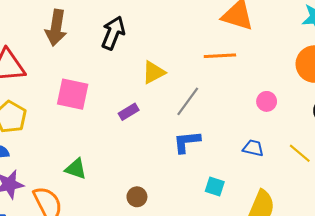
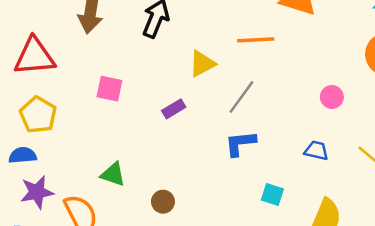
orange line: (220, 56) -> (256, 40), moved
pink square: (73, 94) -> (109, 89), size x0.7
brown circle: (137, 197) -> (163, 202), moved

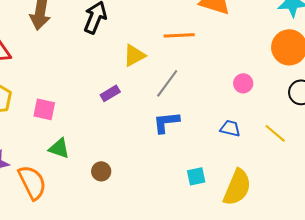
pink square: (109, 89) -> (44, 109), moved
cyan square: (272, 195) -> (196, 176), moved, turned -30

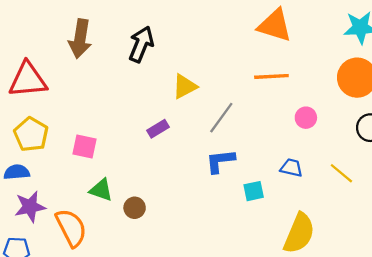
orange line: (179, 35) -> (271, 76), moved
brown circle: (101, 171) -> (135, 208), moved
cyan square: (196, 176) -> (254, 191), moved

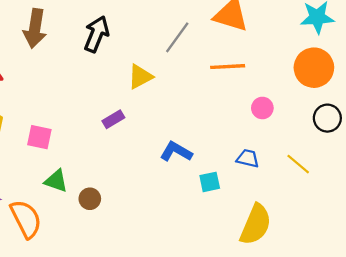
gray line: (221, 118) -> (177, 37), moved
blue L-shape: (220, 161) -> (176, 152), turned 36

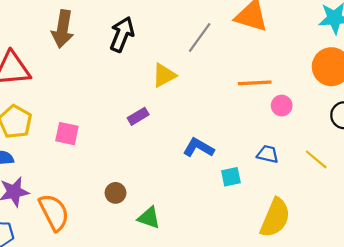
orange line: (228, 67) -> (255, 83), moved
green triangle: (56, 181) -> (149, 218), moved

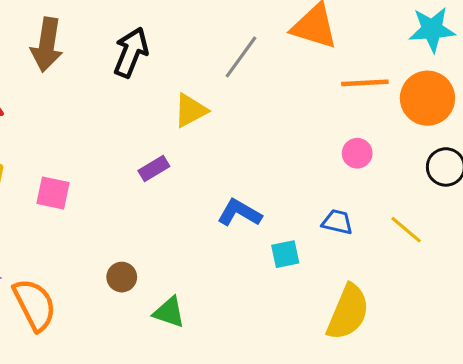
orange line: (255, 83) -> (365, 83), moved

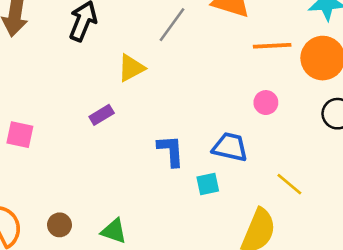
blue L-shape: (239, 213) -> (171, 151), turned 56
blue trapezoid: (337, 222) -> (230, 147), moved, size x1.4
yellow line: (406, 230) -> (289, 184), moved
brown circle: (122, 277) -> (59, 225), moved

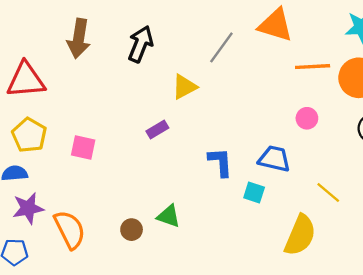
cyan square: (208, 184) -> (254, 192), turned 30
brown circle: (59, 225) -> (132, 230), moved
green triangle: (114, 231) -> (169, 216), moved

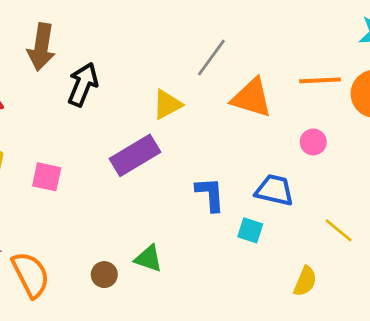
orange triangle: (275, 25) -> (252, 98), moved
black arrow: (141, 44) -> (83, 84), moved
purple rectangle: (157, 130) -> (135, 155), size x1.8
yellow semicircle: (300, 235) -> (305, 281), size x0.6

